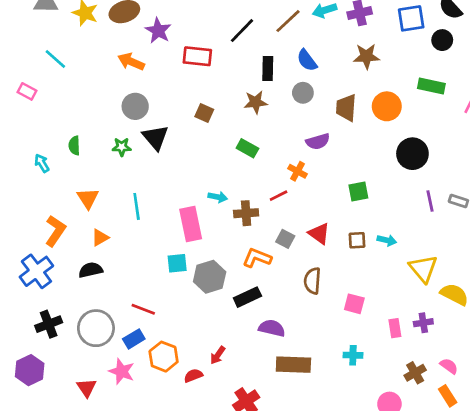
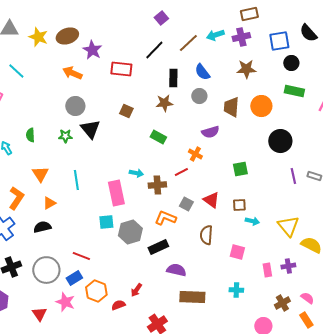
black circle: (442, 40) -> (291, 63), moved
cyan arrow: (387, 240) -> (252, 221), moved

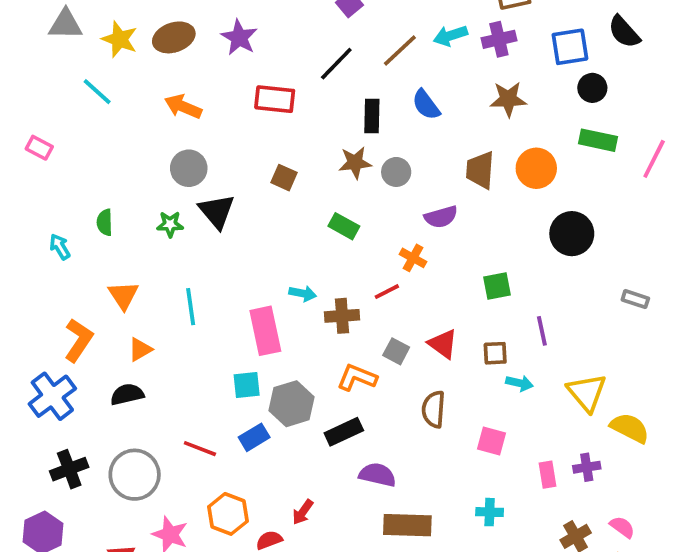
purple star: (92, 50) -> (239, 37), moved
cyan line: (16, 71) -> (97, 92), moved
gray circle: (199, 96) -> (396, 172), moved
purple line: (293, 176) -> (542, 331), moved
blue rectangle: (74, 278) -> (254, 437), moved

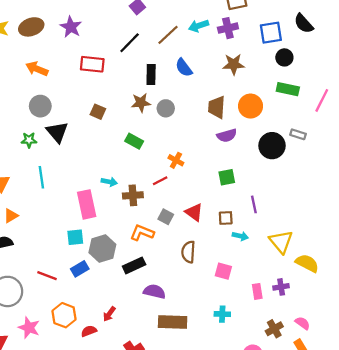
purple semicircle: (441, 217) -> (227, 135), moved
gray rectangle: (635, 299) -> (298, 134), moved
cyan line: (191, 307) -> (41, 177), moved

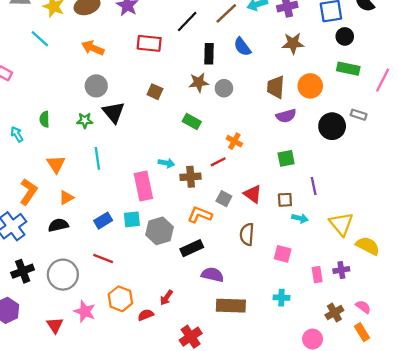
blue rectangle: (80, 269) -> (103, 221), moved

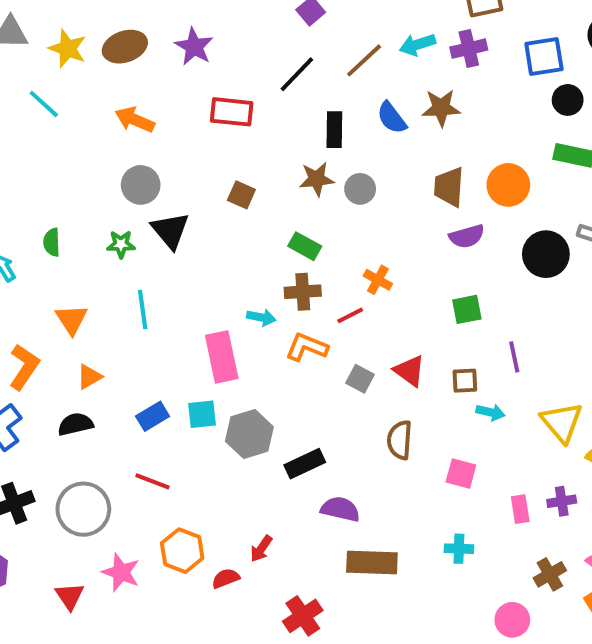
brown star: (293, 43) -> (441, 108), moved
brown cross: (191, 177) -> (303, 292), moved
orange L-shape: (200, 215) -> (307, 347), moved

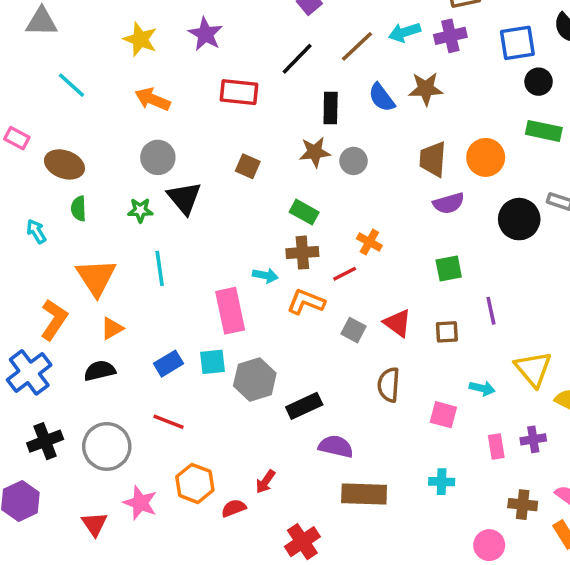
brown ellipse: (125, 47) -> (64, 164), moved, turned 39
yellow star: (68, 49) -> (140, 39), moved
orange triangle: (71, 319) -> (96, 277), size x1.4
cyan arrow: (491, 412) -> (482, 388), moved
brown cross: (550, 574) -> (523, 505), turned 36

